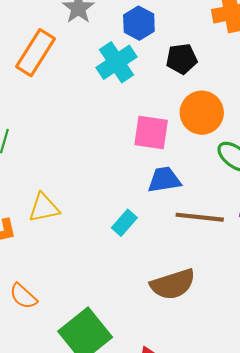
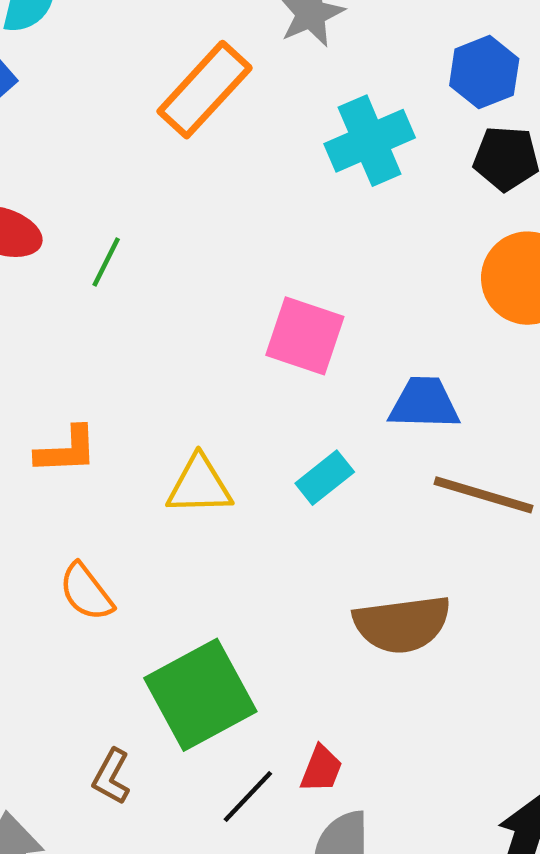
blue hexagon: (139, 23) -> (484, 72), moved
pink square: (151, 133) -> (305, 336), moved
yellow triangle: (44, 208) -> (199, 485), moved

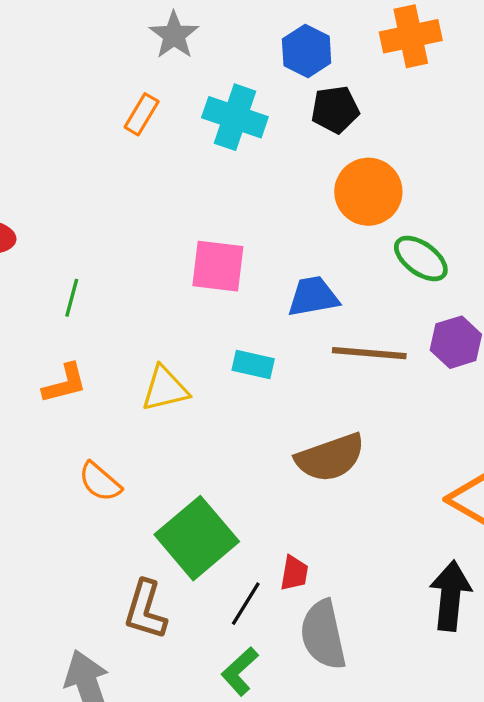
orange rectangle: (205, 90) -> (142, 114), moved, size x0.6
cyan cross: (370, 141) -> (235, 117), turned -36
green line: (106, 262) -> (72, 298), moved
cyan rectangle: (325, 478) -> (253, 365), turned 63
brown L-shape: (111, 777) -> (145, 610), size x1.5

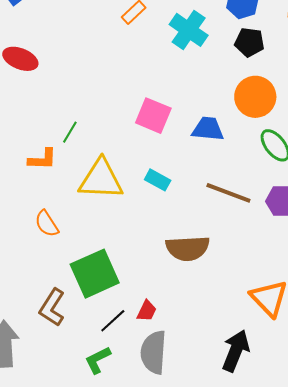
blue trapezoid: (313, 297) -> (208, 129), moved
green line: (72, 298) -> (70, 132), moved
yellow triangle: (165, 389) -> (101, 179), size x1.5

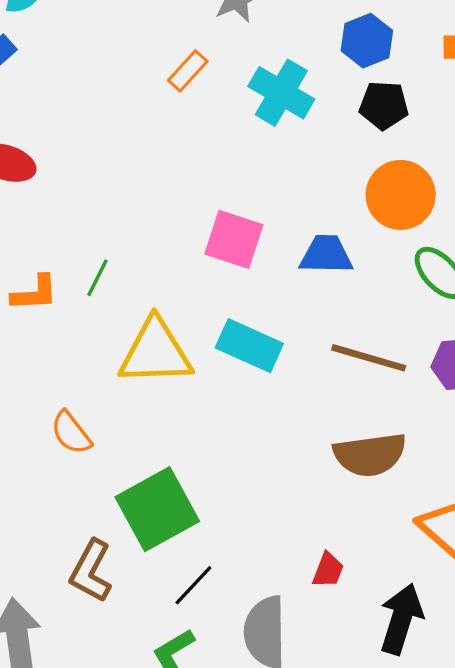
orange L-shape: (42, 159) -> (35, 293), moved
cyan rectangle: (158, 180) -> (249, 346), size x1.5
brown semicircle: (188, 248) -> (370, 455), moved
red trapezoid: (147, 311) -> (328, 570), moved

